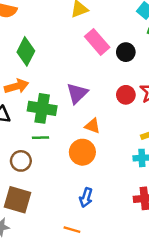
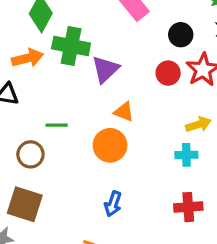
black circle: (126, 52) -> (181, 35), moved
green cross: (42, 108) -> (71, 46), moved

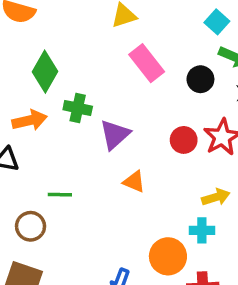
black circle: (181, 35) -> (200, 79), moved
green cross: (71, 46) -> (78, 108), size x0.7
orange circle: (110, 145) -> (168, 256), moved

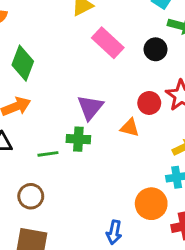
green cross: (78, 108) -> (78, 139), moved
orange triangle: (134, 182) -> (130, 128), moved
green line: (60, 195) -> (48, 154), moved

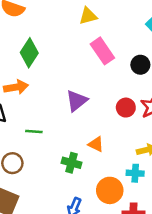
orange triangle: (130, 128) -> (96, 144), moved
green cross: (78, 139) -> (72, 163), moved

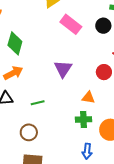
red circle: (126, 108) -> (104, 72), moved
green cross: (72, 163) -> (84, 119), moved

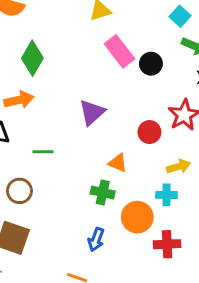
black circle: (103, 26) -> (151, 64), moved

